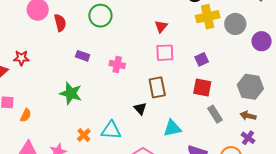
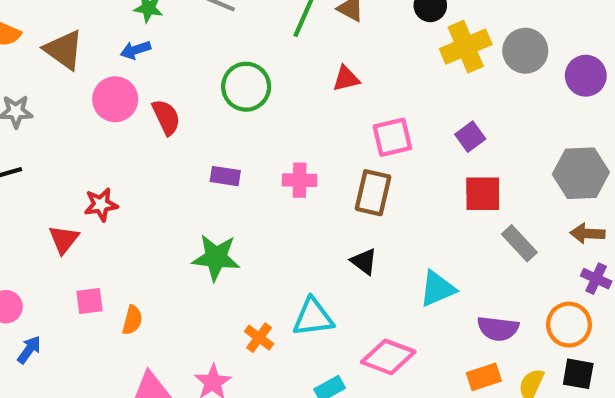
red triangle: (161, 26) -> (346, 79), moved, turned 48
brown rectangle: (157, 87) -> (373, 193), moved, turned 35

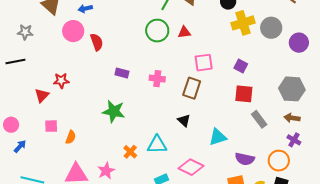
green circle: (246, 87) -> (157, 31), moved
purple square: (470, 137) -> (241, 66), turned -32

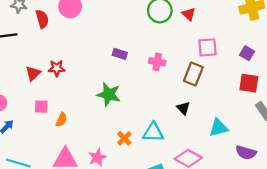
red triangle: (184, 32) -> (189, 14), turned 48
red semicircle: (97, 42) -> (42, 19), moved
red star: (61, 81) -> (57, 68), moved

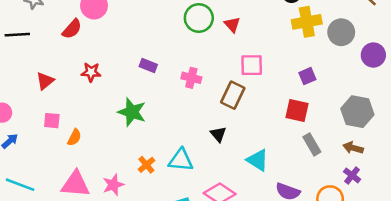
red semicircle: (42, 19) -> (72, 29), moved, turned 54
purple square: (247, 53) -> (307, 76), moved, turned 32
red star: (57, 68) -> (91, 72), moved
cyan triangle: (218, 128) -> (258, 160), turned 42

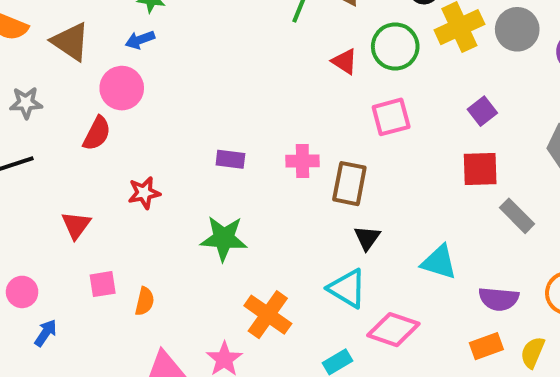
green circle: (199, 18) -> (395, 46), moved
brown rectangle: (233, 95) -> (349, 184), moved
black triangle: (218, 134) -> (367, 238), turned 30
cyan triangle: (181, 160) -> (347, 288), moved, turned 40
orange cross: (146, 165) -> (268, 315), size x1.6

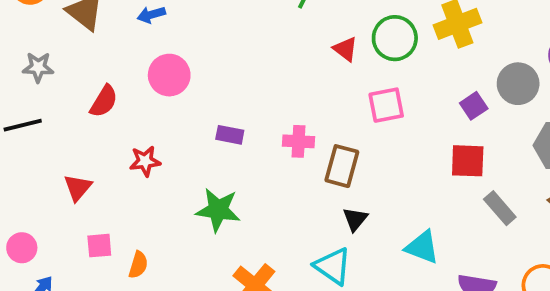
gray circle: (517, 29) -> (518, 84), moved
pink circle: (122, 88) -> (169, 75), moved

